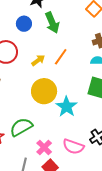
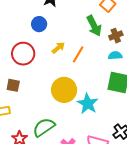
green arrow: (52, 23) -> (94, 26), moved
yellow arrow: (38, 60) -> (58, 48), moved

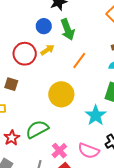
green arrow: (94, 26) -> (68, 30), moved
yellow arrow: (58, 48) -> (47, 50), moved
cyan star: (88, 104) -> (96, 115), moved

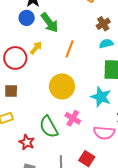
blue circle: (44, 26) -> (27, 18), moved
green semicircle: (37, 129) -> (49, 127), turned -75
pink cross: (59, 151) -> (73, 118), moved

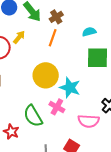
brown cross: (103, 24) -> (56, 17), moved
cyan star: (101, 97) -> (70, 88), moved

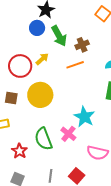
orange line: (53, 38) -> (75, 65), turned 42
yellow circle: (46, 75) -> (40, 95), moved

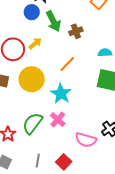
orange line: (75, 65) -> (67, 64), moved, turned -30
cyan star: (84, 117) -> (61, 94), moved
green semicircle: (43, 139) -> (33, 123), turned 55

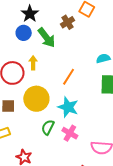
brown cross: (76, 31) -> (67, 22), moved
yellow arrow: (35, 43) -> (33, 63), turned -40
green semicircle: (33, 123) -> (48, 127), moved, size x0.7

